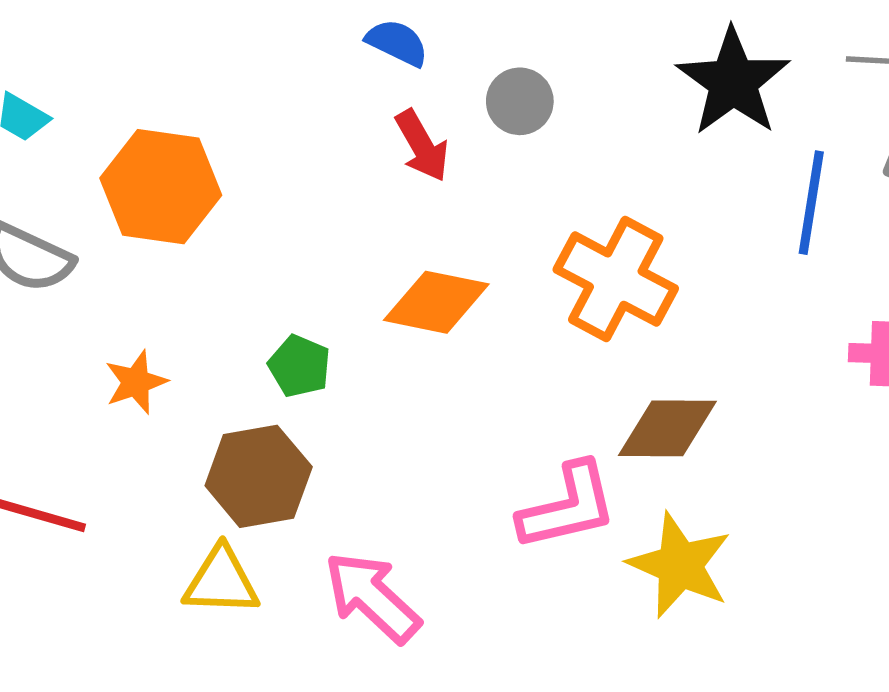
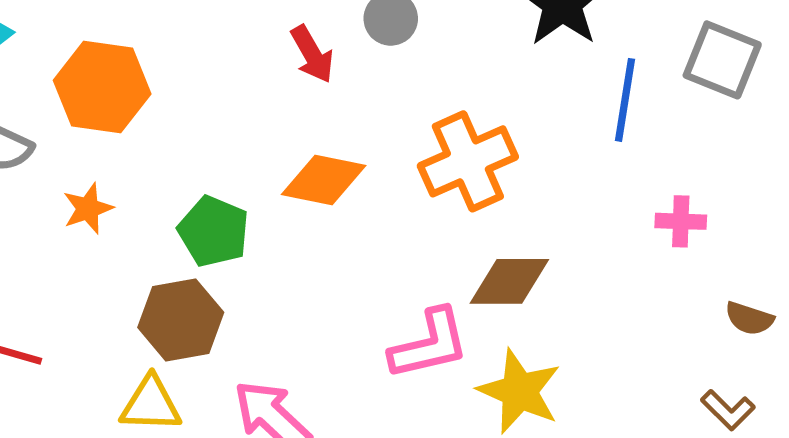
orange cross: (616, 279) -> (468, 161), turned 38
green pentagon: (299, 366) -> (214, 231), size x1.4
orange star: (136, 382) -> (88, 209), moved

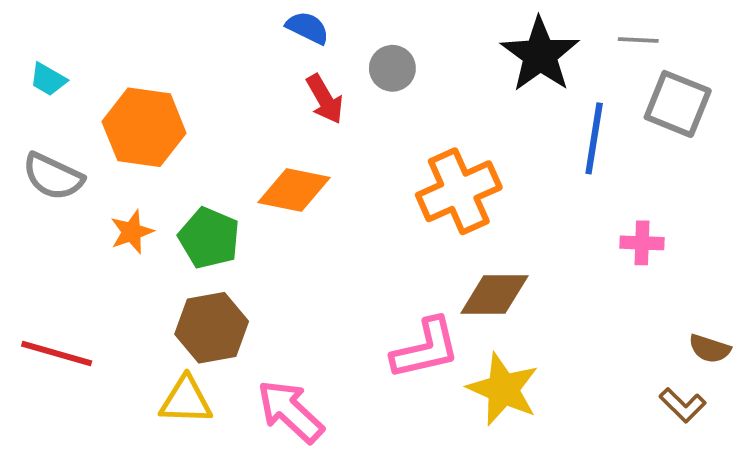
orange diamond: (324, 180) -> (294, 190), moved
green pentagon: (214, 231) -> (209, 238), moved
brown semicircle: (749, 318) -> (710, 349), moved

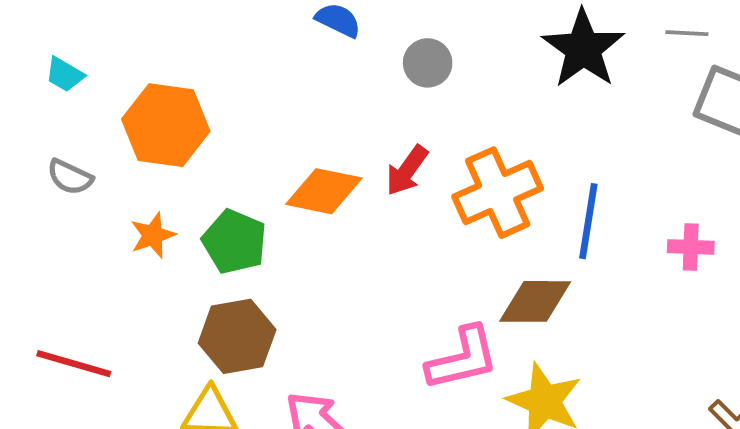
red arrow: (325, 99) -> (407, 170), moved, turned 66
blue line: (594, 138) -> (588, 221), moved
gray semicircle: (53, 176) -> (70, 177), size x0.7

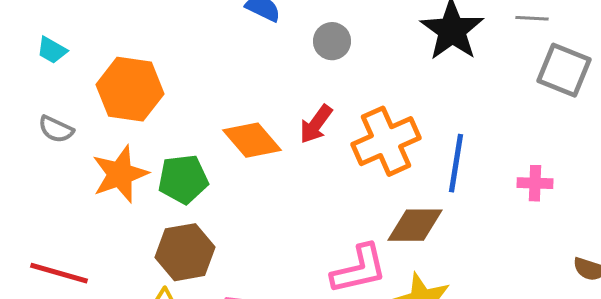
orange diamond: (324, 191) -> (252, 140), turned 38
orange star: (153, 235) -> (120, 174), size x1.6
green pentagon: (234, 242) -> (183, 179), turned -30

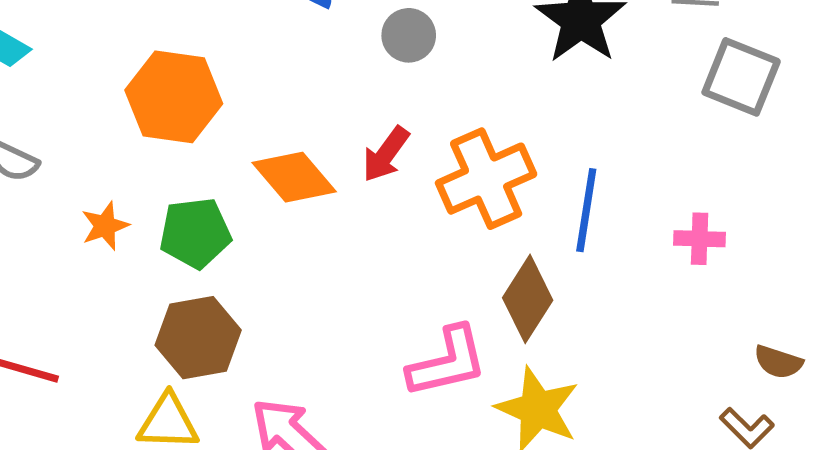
orange hexagon: (130, 89) -> (174, 97), moved
orange star: (120, 174) -> (105, 226), size x0.6
brown diamond: (415, 225) -> (528, 299), turned -58

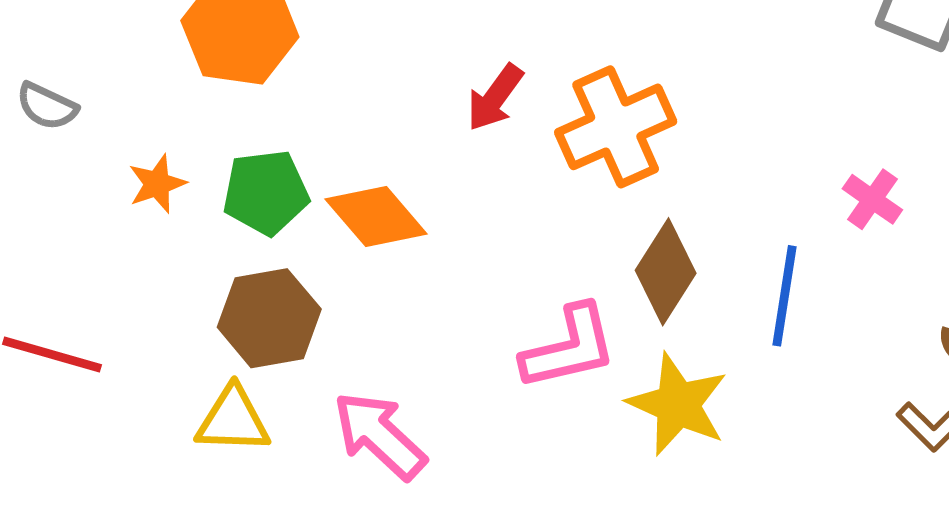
orange diamond: (294, 177) -> (376, 217), moved
blue line: (586, 210) -> (785, 296), moved
pink cross: (700, 239) -> (872, 199), turned 33

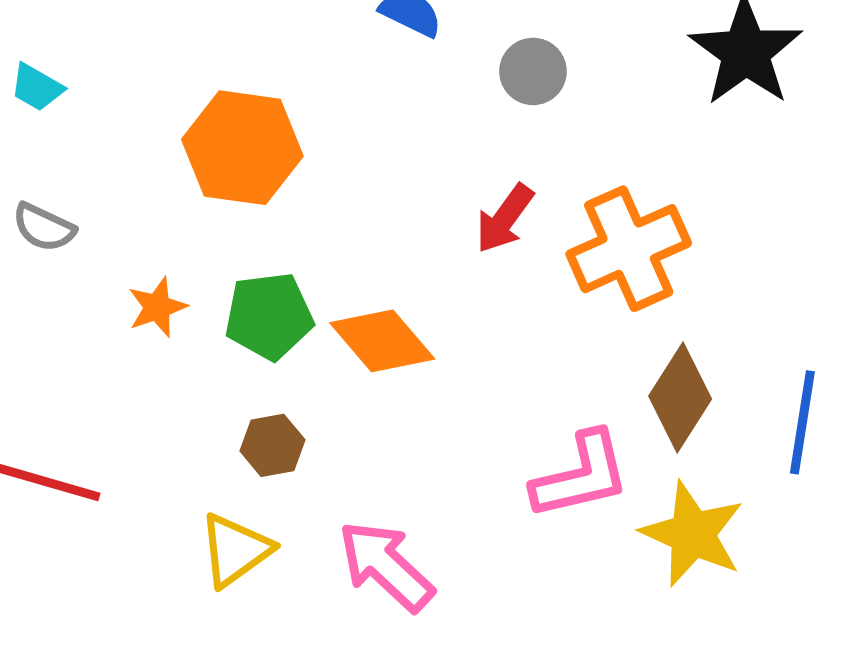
brown hexagon: (269, 318) -> (272, 445), size x0.6
yellow triangle: (233, 420) -> (235, 550), turned -38

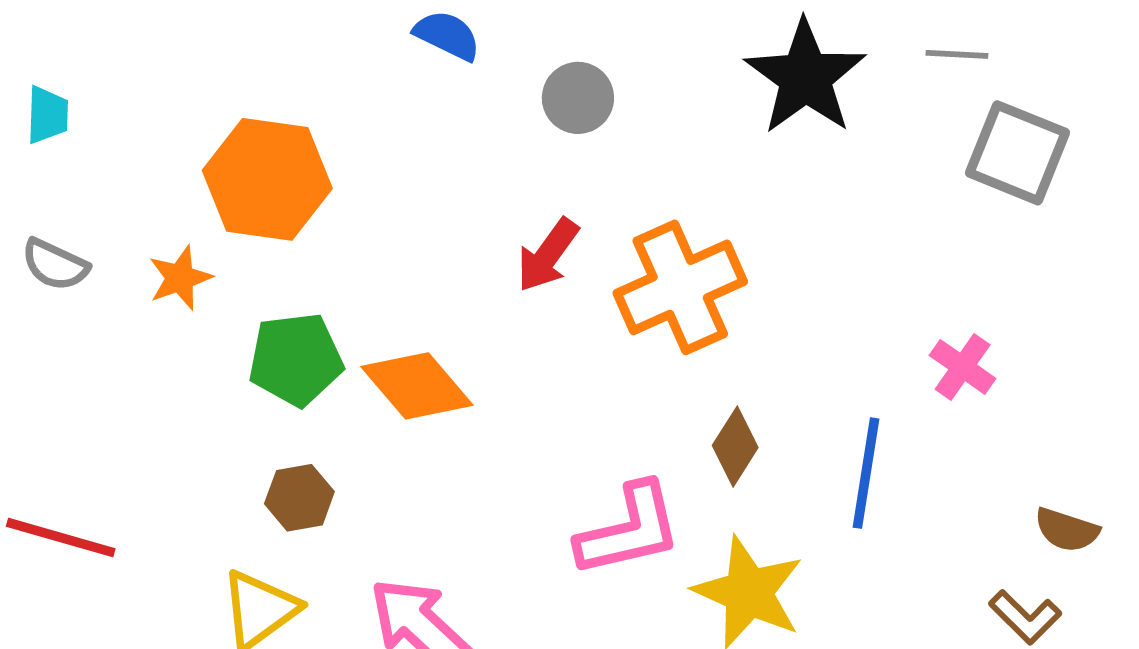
cyan trapezoid: (37, 87) -> (47, 115), turned -118
orange star: (157, 307) -> (180, 278), moved
brown diamond: (680, 398) -> (735, 447), size x0.7

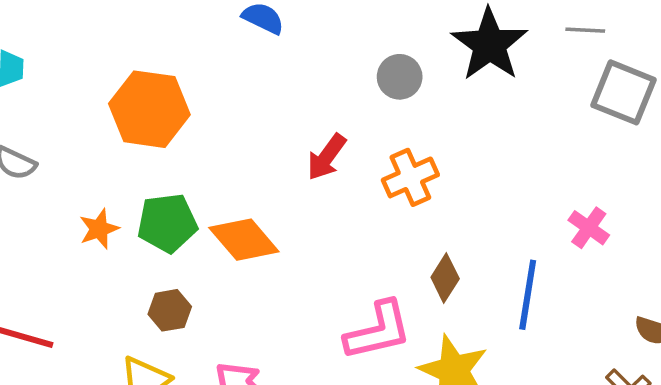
gray circle: (578, 98) -> (400, 77), moved
orange star: (180, 278) -> (99, 229), moved
orange cross: (680, 287) -> (410, 177), size x0.7

